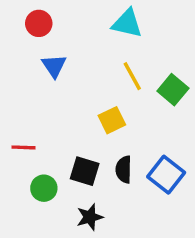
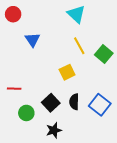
red circle: (39, 23) -> (13, 14), moved
cyan triangle: (127, 23) -> (76, 14), turned 30
black square: (85, 171) -> (51, 103), turned 30

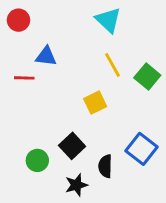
blue triangle: (32, 40) -> (46, 56), turned -49
red line: (14, 89) -> (24, 78), moved
black semicircle: (74, 102) -> (105, 166), moved

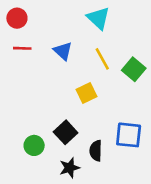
blue triangle: (46, 56) -> (63, 51), moved, turned 36
red line: (24, 78) -> (22, 48), moved
blue square: (141, 149) -> (129, 135), turned -32

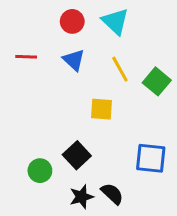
red circle: (17, 18) -> (72, 21), moved
yellow square: (87, 93) -> (101, 109), turned 30
black semicircle: (96, 151) -> (112, 194), moved, turned 132

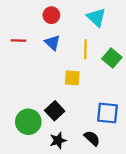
cyan triangle: (115, 21) -> (96, 17), moved
yellow line: (120, 69) -> (85, 49), turned 30
green circle: (40, 171) -> (28, 122), size x1.5
black semicircle: (112, 194) -> (92, 138), moved

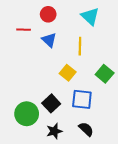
red line: (18, 40) -> (24, 30), moved
green square: (112, 58) -> (105, 74), moved
yellow square: (72, 78) -> (68, 73), turned 35
blue square: (107, 113) -> (82, 99), moved

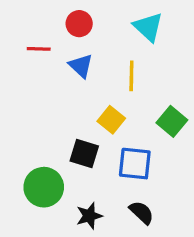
black square: (51, 103) -> (84, 153), moved, turned -30

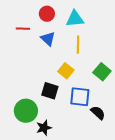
cyan triangle: (148, 27) -> (75, 19), moved, turned -48
black semicircle: (142, 212) -> (98, 113), moved
black star: (89, 216) -> (44, 128), moved

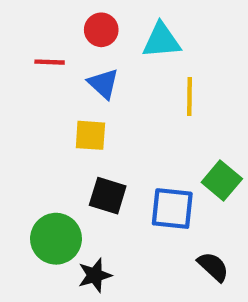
yellow line: (78, 45) -> (190, 97), moved
yellow square: (66, 71) -> (90, 135), moved, turned -35
green square: (102, 72) -> (222, 181), moved
black semicircle: (98, 113) -> (213, 267), moved

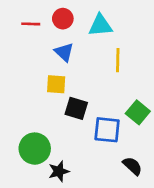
red line: (50, 62) -> (31, 24), moved
black square: (108, 196) -> (76, 108), moved

